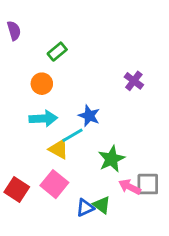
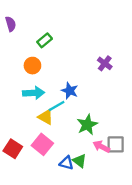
blue triangle: (85, 208) -> (66, 163), turned 40

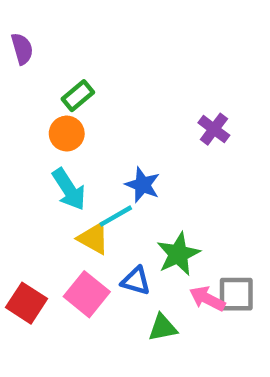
green rectangle: (45, 40) -> (78, 96), moved
cyan arrow: (34, 93) -> (69, 189), turned 60
green triangle: (80, 161) -> (163, 328), turned -48
blue triangle: (66, 163) -> (136, 281), moved

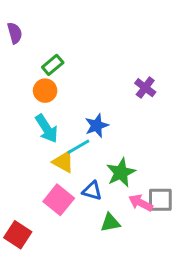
blue star: (143, 185) -> (97, 126), turned 30
red square: (27, 303) -> (18, 235), moved

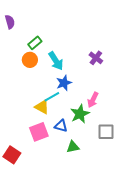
cyan arrow: (47, 129) -> (56, 61), moved
pink square: (59, 200) -> (39, 132), turned 30
pink arrow: (141, 203) -> (93, 100), moved, turned -91

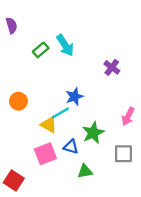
orange circle: (30, 60) -> (18, 101), moved
cyan arrow: (56, 61) -> (65, 45), moved
pink arrow: (93, 100) -> (128, 116), moved

